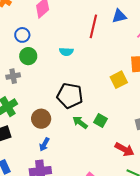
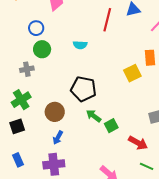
green square: (101, 120) -> (111, 126), moved, turned 32

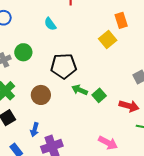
cyan semicircle: (80, 45) -> (50, 24), turned 64
green circle: (42, 49) -> (23, 52), moved
blue arrow: (58, 138) -> (35, 130), moved

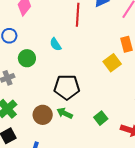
green circle: (23, 52) -> (27, 58), moved
green arrow: (80, 90) -> (65, 113), moved

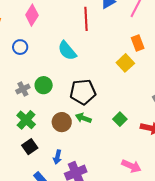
cyan semicircle: (56, 44) -> (67, 51), size x1.5
green circle: (27, 58) -> (44, 85), moved

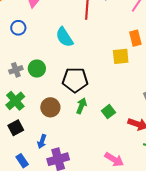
yellow square: (125, 63) -> (121, 56), turned 30
green arrow: (83, 118) -> (81, 106), moved, turned 84

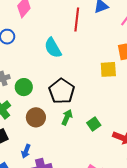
green circle: (37, 69) -> (24, 87), moved
black pentagon: (75, 80) -> (62, 91), turned 30

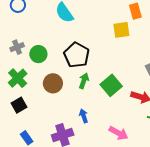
green square: (94, 124) -> (111, 85), size x1.5
blue arrow: (26, 151) -> (84, 116), moved, turned 144

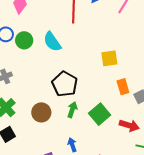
orange rectangle: (135, 11) -> (123, 87), moved
green circle: (38, 54) -> (24, 40), moved

